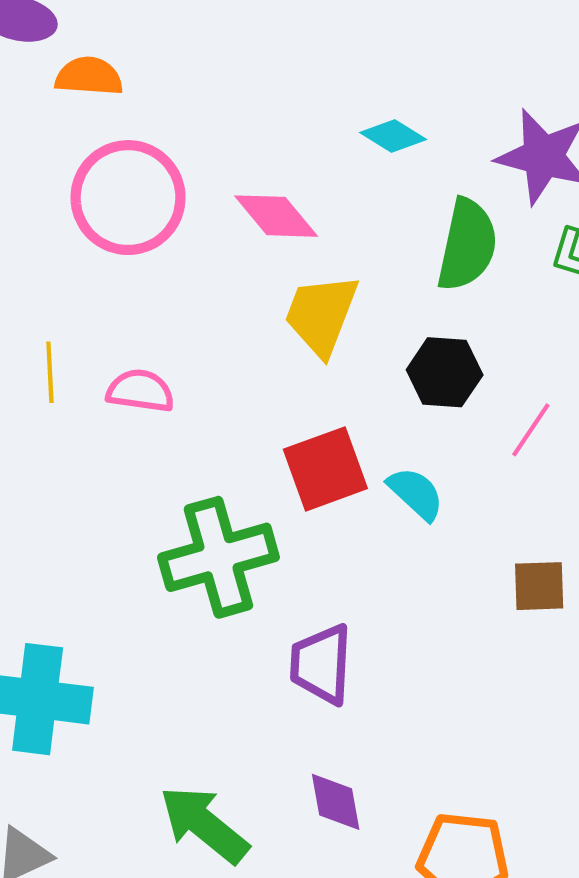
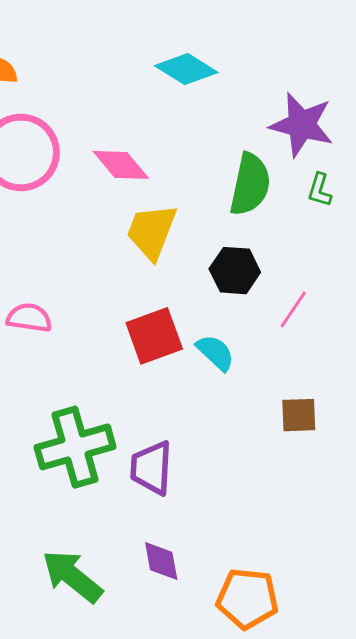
cyan diamond: (393, 136) -> (186, 69), moved, size x1.4
pink semicircle: (140, 391) -> (29, 318), moved
green cross: (218, 557) -> (75, 447), moved

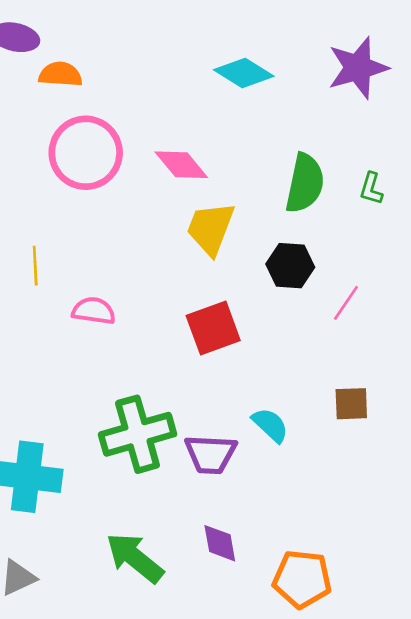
purple star: (302, 125) -> (358, 68), moved, turned -30
cyan semicircle: (215, 353) -> (270, 425), moved
purple trapezoid: (151, 468) -> (211, 454), turned -90

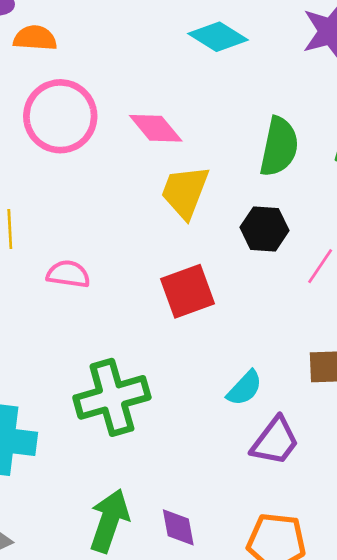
cyan semicircle: (270, 425) -> (245, 388), turned 90
purple trapezoid: (211, 454) -> (275, 441), moved, turned -56
purple diamond: (220, 543) -> (178, 527), moved
green arrow: (135, 558) -> (109, 521), turned 70

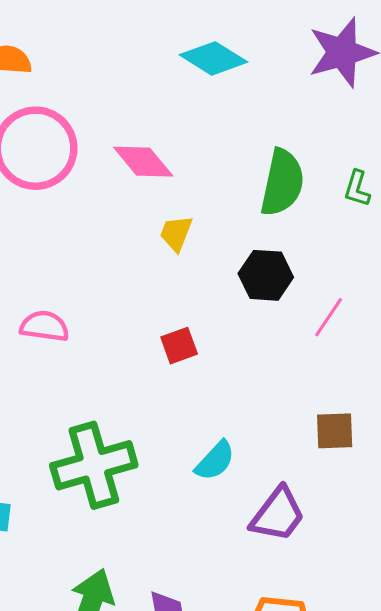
yellow trapezoid: (185, 192) -> (176, 233), size x0.6
red square: (188, 291) -> (179, 346), size x0.6
cyan semicircle: (245, 388) -> (215, 461), moved

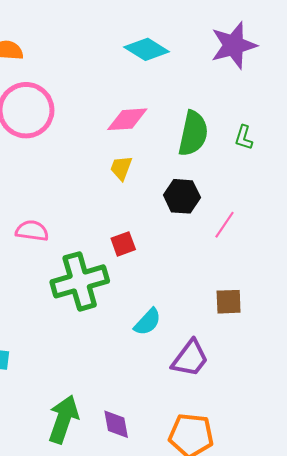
pink diamond: (143, 162) -> (127, 119), moved, turned -54
green cross: (94, 465) -> (80, 281), moved

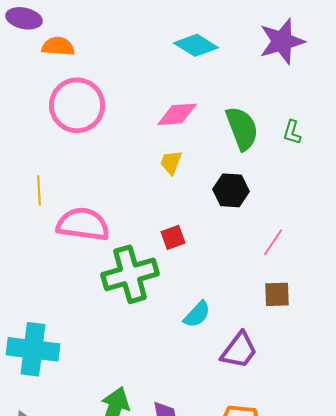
green semicircle: (193, 133) -> (242, 128), turned -33
pink line: (225, 225) -> (273, 242), moved
pink semicircle: (32, 231) -> (83, 224), size x1.6

